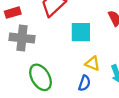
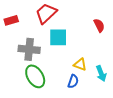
cyan square: (81, 32) -> (58, 37), moved
gray cross: (22, 38) -> (29, 49), moved

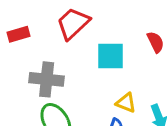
cyan square: (58, 37) -> (110, 56), moved

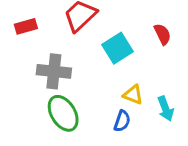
cyan square: (110, 56) -> (117, 48), turned -32

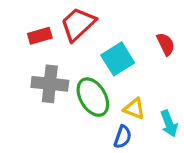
red rectangle: (26, 26) -> (40, 36), moved
green ellipse: (63, 113) -> (93, 97), moved

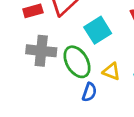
blue semicircle: (123, 137) -> (89, 92), moved

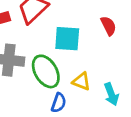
cyan square: (98, 30) -> (67, 39), turned 36

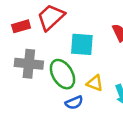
blue semicircle: (59, 103) -> (74, 103), turned 48

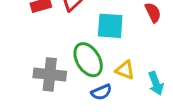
gray cross: (29, 64) -> (50, 74), moved

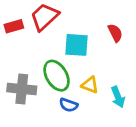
blue semicircle: (101, 92) -> (69, 105), turned 42

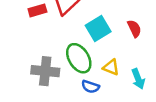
red semicircle: (115, 33) -> (134, 29), moved
cyan square: (77, 45) -> (98, 29), turned -35

